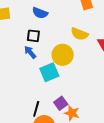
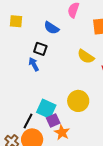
yellow circle: (63, 55) -> (78, 101), moved
cyan square: (49, 72) -> (46, 109), moved, turned 36

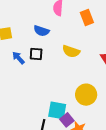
yellow semicircle: (86, 56) -> (71, 51), moved
blue arrow: (34, 64) -> (18, 58), moved

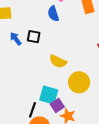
blue semicircle: (41, 31) -> (53, 14), moved, turned 49
yellow semicircle: (71, 51) -> (58, 61), moved

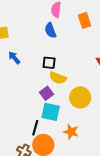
black square: (34, 37) -> (49, 63), moved
purple square: (57, 106) -> (46, 93), moved

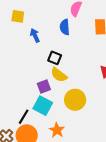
blue arrow: (14, 58) -> (35, 35), moved

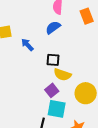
blue semicircle: (65, 27) -> (53, 27), turned 77

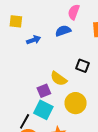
blue arrow: (27, 45) -> (34, 40), turned 96
black square: (53, 60) -> (83, 66), moved

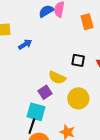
blue semicircle: (63, 31) -> (46, 11), moved
cyan square: (43, 110) -> (36, 112), moved

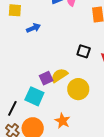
yellow semicircle: (57, 78) -> (59, 75), moved, turned 114
black line: (32, 126) -> (12, 108), moved

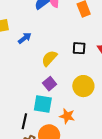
yellow semicircle: (59, 75) -> (49, 58), moved
orange star: (62, 121) -> (67, 116), moved

